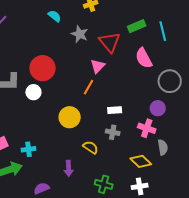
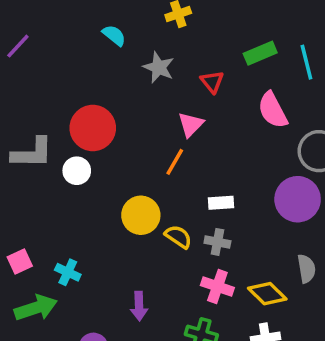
red triangle: (110, 42) -> (212, 82), size x0.6
purple circle: (158, 108) -> (298, 199), size x1.6
pink cross: (147, 128) -> (217, 286), moved
yellow semicircle: (91, 147) -> (178, 237), moved
cyan cross: (28, 149) -> (68, 272), turned 32

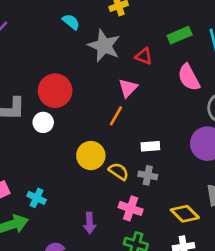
gray star: (159, 67) -> (104, 46), size x1.4
red triangle: (212, 82) -> (144, 56), turned -30
pink cross: (217, 286) -> (131, 208), moved

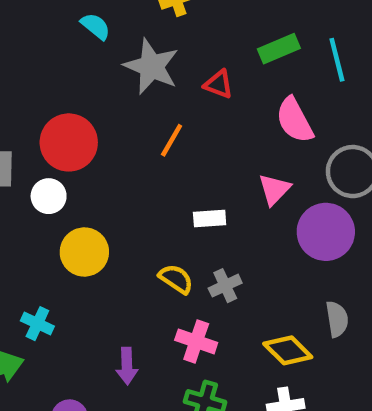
pink triangle: (128, 88) -> (274, 189), moved
orange line: (116, 116) -> (172, 140), moved
white rectangle: (150, 146) -> (210, 218), moved
yellow circle: (91, 156) -> (84, 252), moved
gray cross: (148, 175) -> (225, 286), turned -36

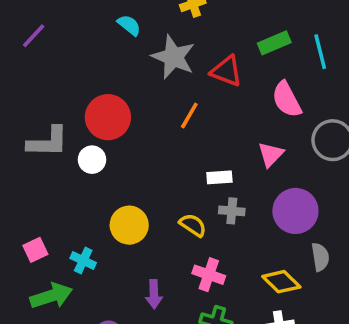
red triangle: (219, 84) -> (226, 71), size x1.4
purple circle: (326, 232) -> (295, 211), moved
yellow circle: (84, 252) -> (129, 225), moved
gray cross: (225, 286) -> (232, 211), moved, turned 30

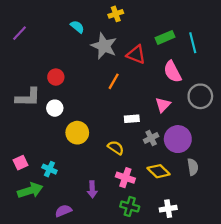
red circle: (108, 117) -> (56, 77), moved, size x0.6
gray cross: (232, 211) -> (151, 138), moved, turned -32
yellow circle: (129, 225) -> (77, 133), moved
yellow diamond: (281, 282) -> (159, 171), moved

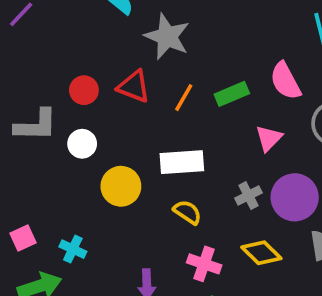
green rectangle: (165, 37) -> (232, 94), moved
red triangle: (136, 55) -> (134, 86), moved
white rectangle: (132, 119) -> (182, 162), moved, size x1.6

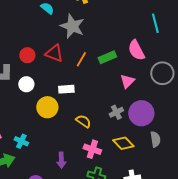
white rectangle: (182, 162) -> (66, 89), moved, size x0.7

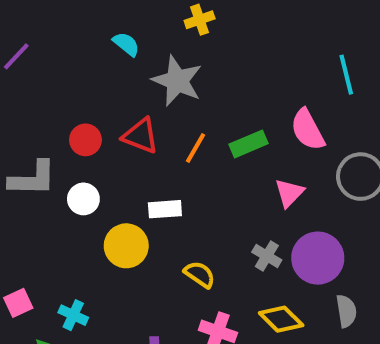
gray cross: (116, 112) -> (267, 256), turned -32

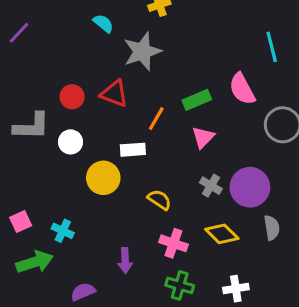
gray star: (177, 81) -> (142, 51), turned 30
orange line: (196, 148) -> (156, 119), moved
pink triangle: (289, 193) -> (203, 137), moved

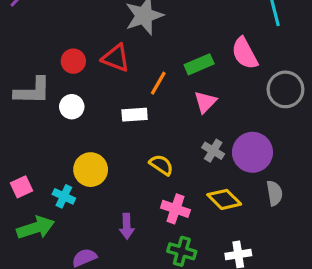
yellow circle: (103, 178) -> (91, 170), moved

